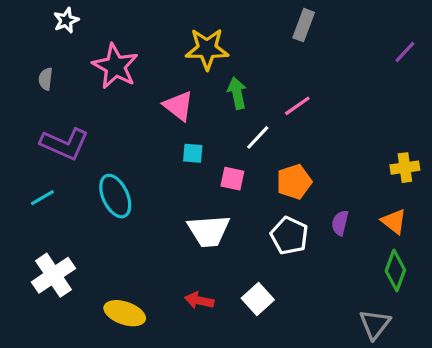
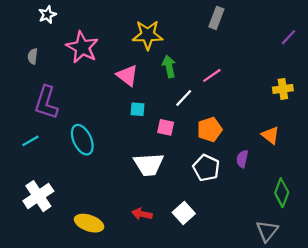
purple L-shape: (65, 144) -> (46, 102), turned 84
yellow cross: (405, 168) -> (283, 89), moved
orange triangle: (394, 221) -> (270, 135), moved

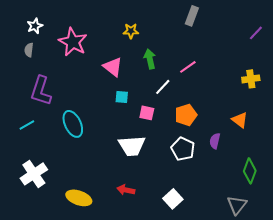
white star: (47, 15) -> (35, 26), moved
yellow star: (148, 35) -> (131, 31), size x0.6
white square: (184, 213) -> (173, 199), moved

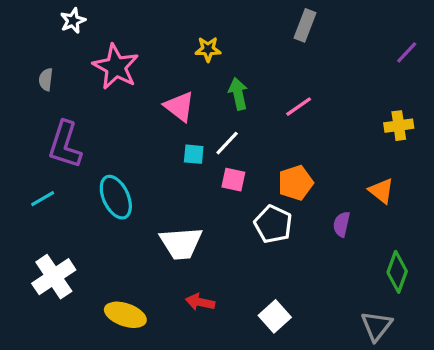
white star: (35, 26) -> (73, 21), moved
white line: (163, 87) -> (227, 143), moved
white trapezoid: (132, 146) -> (181, 243), moved
white pentagon: (183, 149) -> (273, 224), moved

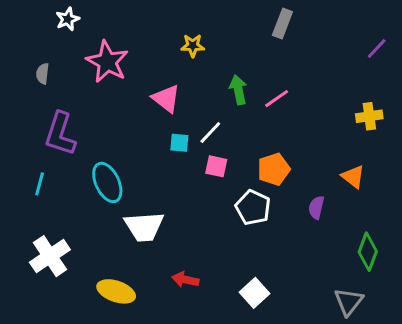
green arrow: (238, 94) -> (238, 90), moved
cyan line: (43, 199) -> (40, 184), turned -45
white trapezoid: (181, 243) -> (144, 227), moved

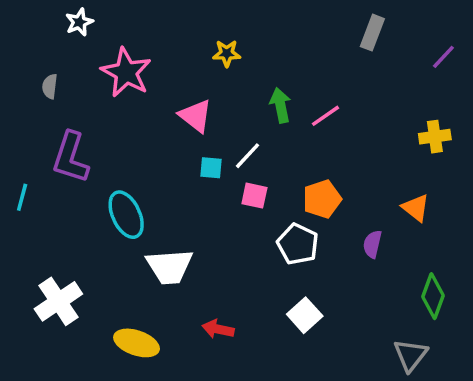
gray rectangle: (282, 24) -> (372, 33), moved
cyan line: (40, 184) -> (22, 197), moved
white square: (254, 293) -> (305, 315), moved

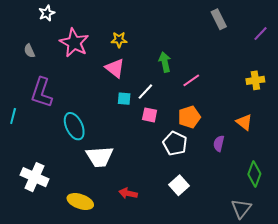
gray rectangle: (372, 33) -> (219, 19), turned -48
yellow star: (227, 53) -> (119, 40), moved
gray semicircle: (50, 86) -> (29, 51), turned -32
pink line: (326, 116) -> (191, 80), moved
white cross: (58, 301) -> (34, 177), turned -32

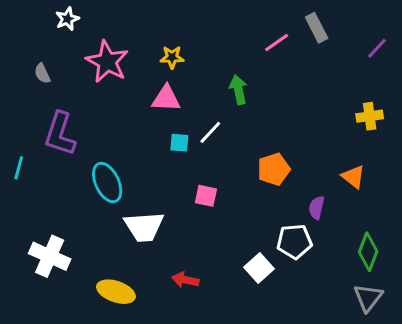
pink triangle: (115, 68) -> (166, 98), turned -35
pink line: (191, 80) -> (277, 42), moved
pink square: (150, 115) -> (206, 196), moved
white pentagon: (175, 143) -> (294, 242), moved, turned -30
gray triangle: (241, 209) -> (368, 298), moved

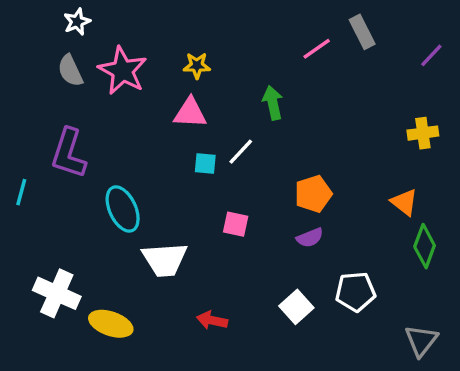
gray semicircle: (42, 73) -> (70, 71), moved, size x1.4
purple semicircle: (317, 208) -> (310, 238), moved, turned -125
white pentagon: (294, 242) -> (355, 292), moved
green diamond: (368, 252) -> (425, 246), moved
yellow ellipse: (116, 292) -> (111, 324), moved

